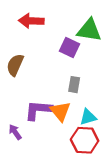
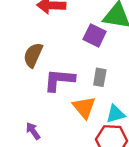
purple L-shape: (38, 110) -> (59, 80), moved

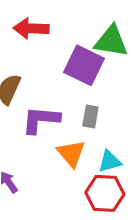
purple square: (95, 35) -> (84, 65), size x1.4

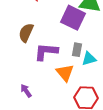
cyan triangle: (110, 161) -> (89, 59), moved

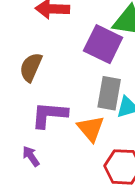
gray rectangle: (77, 50) -> (109, 93), size x1.5
purple L-shape: (46, 52) -> (49, 115), moved

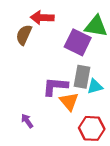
brown semicircle: (31, 67) -> (24, 35), moved
purple L-shape: (49, 115) -> (55, 86), moved

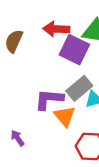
red arrow: (42, 18) -> (56, 29), moved
gray rectangle: (82, 77) -> (79, 88), turned 40

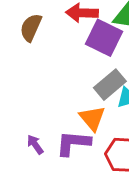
purple L-shape: (49, 99) -> (73, 143), moved

